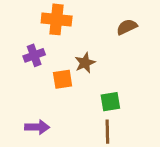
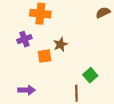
brown semicircle: (127, 27) -> (103, 13), moved
green square: (110, 102) -> (90, 75), moved, turned -32

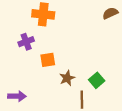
brown star: (61, 44) -> (67, 78), moved
purple arrow: (27, 90) -> (17, 96), moved

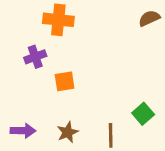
brown star: (67, 78) -> (68, 132), moved
green square: (97, 80) -> (143, 114), moved

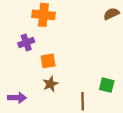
green square: (143, 114) -> (107, 85), turned -35
brown star: (68, 132) -> (50, 84), moved

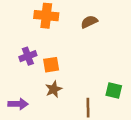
brown semicircle: (111, 14) -> (89, 22), moved
purple cross: (26, 43) -> (28, 56), moved

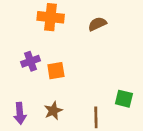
brown star: (54, 89) -> (53, 111), moved
purple arrow: (18, 104) -> (20, 113), turned 84

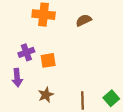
green square: (124, 99) -> (111, 98), moved, turned 35
purple arrow: (20, 113) -> (17, 78), moved

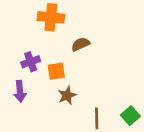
brown semicircle: (84, 20) -> (81, 44), moved
brown star: (46, 95) -> (67, 95), moved

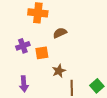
purple arrow: (20, 91) -> (24, 84), moved
brown star: (67, 95) -> (59, 71), moved

